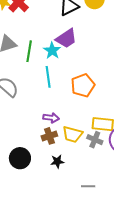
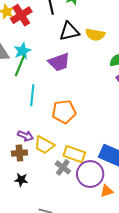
cyan star: (52, 51) -> (22, 51), moved
yellow trapezoid: (72, 134) -> (44, 145), moved

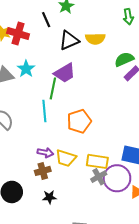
red cross: (21, 15) -> (18, 34), turned -30
green line: (20, 66) -> (53, 88), moved
gray cross: (63, 167) -> (99, 177), moved, turned 35

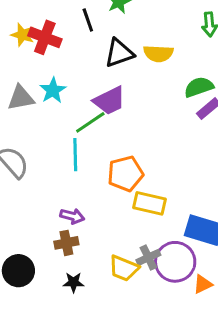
green line: (53, 88) -> (90, 122), turned 40
yellow trapezoid: (66, 158) -> (124, 268), moved
yellow rectangle: (97, 161) -> (150, 203), moved

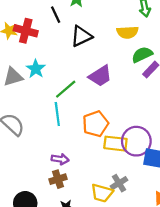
yellow semicircle: (158, 53) -> (127, 32), moved
purple trapezoid: (109, 101) -> (100, 76), moved
purple circle: (175, 262) -> (136, 141), moved

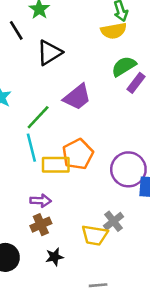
yellow semicircle: (127, 32) -> (114, 31), moved
yellow rectangle: (115, 144) -> (56, 165), moved

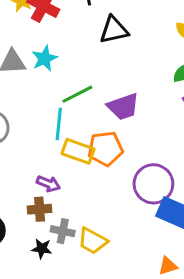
purple trapezoid: (77, 97) -> (123, 107), moved
gray cross: (114, 221) -> (63, 231), moved, turned 30

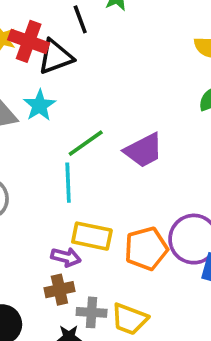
black triangle: (114, 30) -> (55, 57), moved
orange pentagon: (106, 149) -> (146, 249), moved
yellow rectangle: (78, 151) -> (92, 236), moved

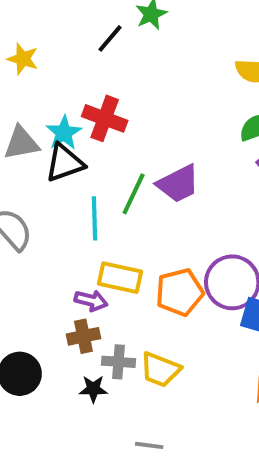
black line: (80, 19) -> (110, 38), turned 60
red cross: (29, 41) -> (105, 118), moved
black triangle: (55, 57) -> (65, 163), moved
green line: (86, 143) -> (134, 194), moved, turned -30

